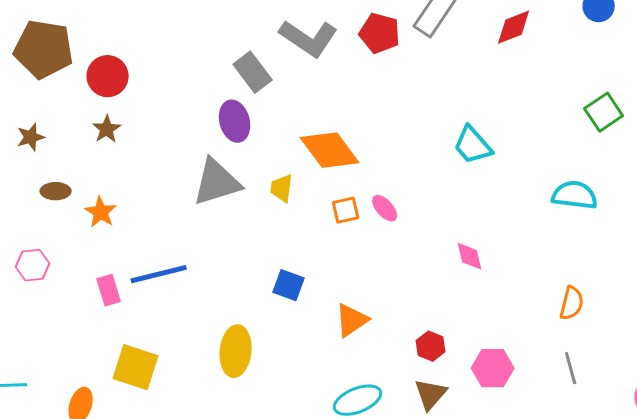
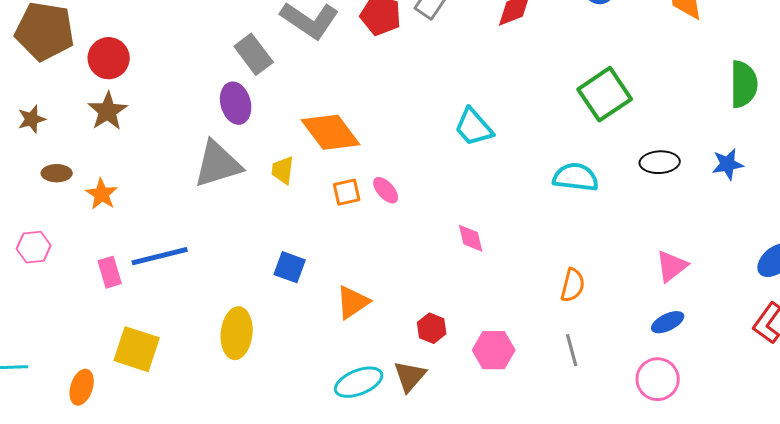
green square: (604, 112) -> (605, 94), size x1.4
brown star: (107, 129) -> (108, 111), size x1.4
brown triangle: (431, 394) -> (410, 376), moved

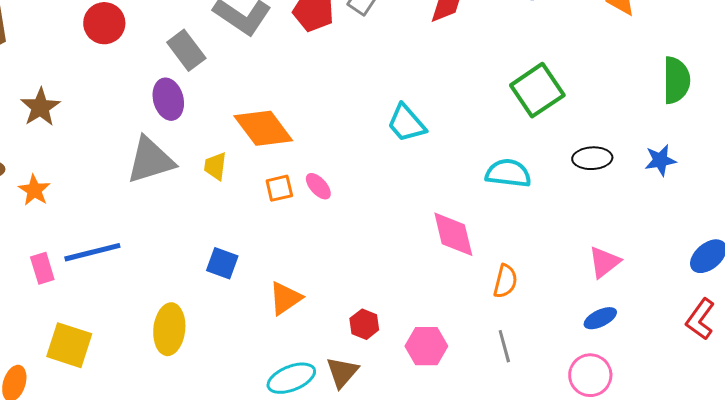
red circle: (109, 58) -> (104, 23), moved
pink diamond: (471, 238) -> (453, 234), moved, size x1.6

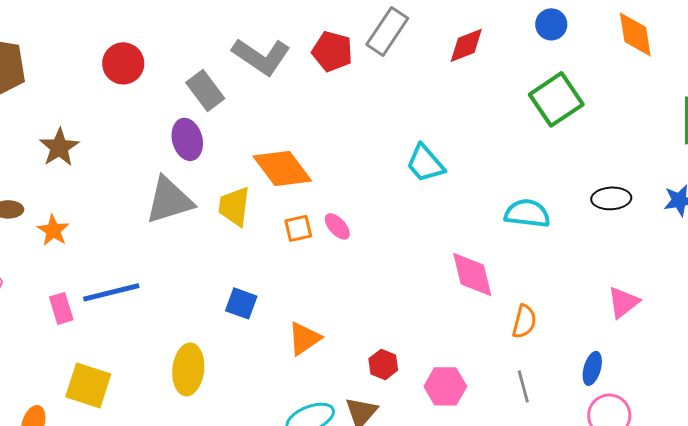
green square: (537, 90) -> (556, 99), moved
yellow trapezoid: (215, 166) -> (234, 206), size x1.4
blue ellipse: (600, 318) -> (592, 368), moved, turned -48

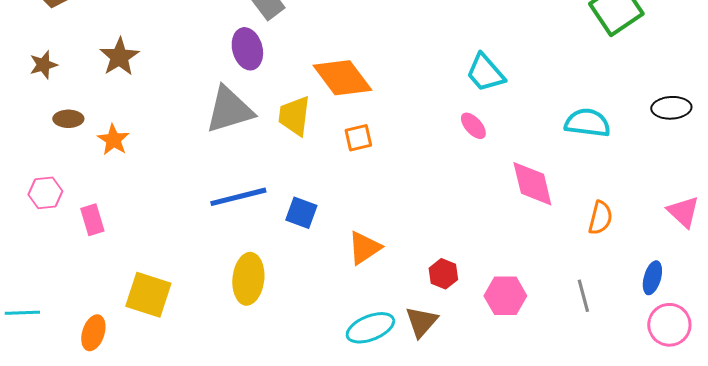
pink ellipse: (337, 226) -> (473, 126), moved
blue line: (111, 292) -> (238, 197), moved
pink triangle: (623, 302) -> (683, 212), turned -39
pink rectangle: (61, 308) -> (92, 220), moved
orange semicircle: (524, 321) -> (600, 218), moved

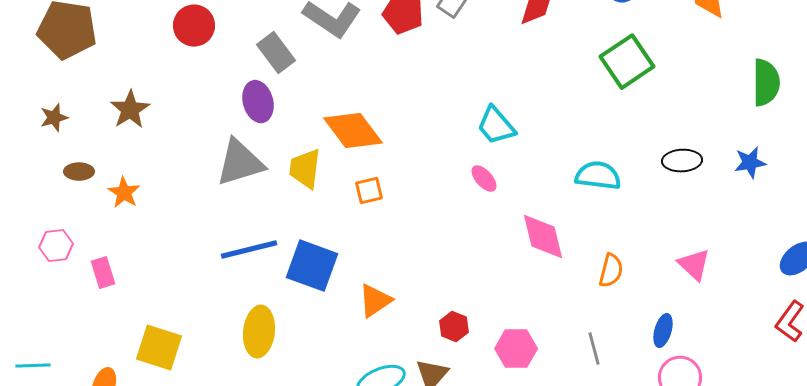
blue square: (301, 213) -> (312, 266), size x1.6

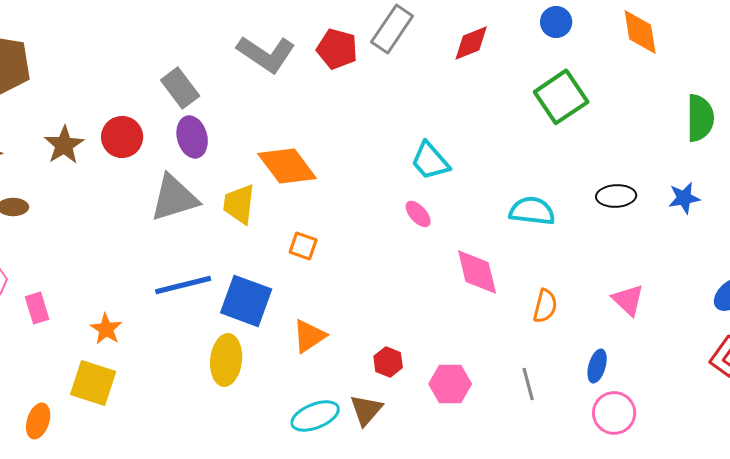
red circle: (194, 26) -> (122, 137), moved
gray rectangle: (276, 53) -> (180, 88), moved
orange square: (369, 191) -> (303, 246), moved, turned 32
orange star: (124, 193) -> (106, 329), moved
yellow ellipse: (259, 332) -> (226, 360), moved

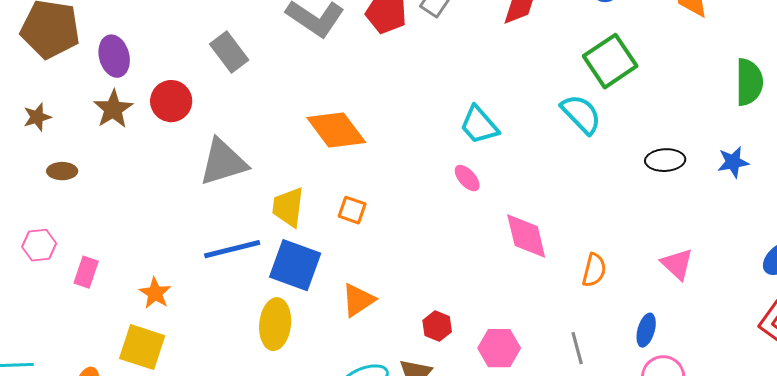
purple ellipse: (192, 137) -> (114, 56), moved
yellow trapezoid: (239, 204) -> (288, 207), moved
cyan semicircle: (532, 211) -> (581, 114), moved, turned 39
pink rectangle: (37, 308) -> (86, 272), turned 36

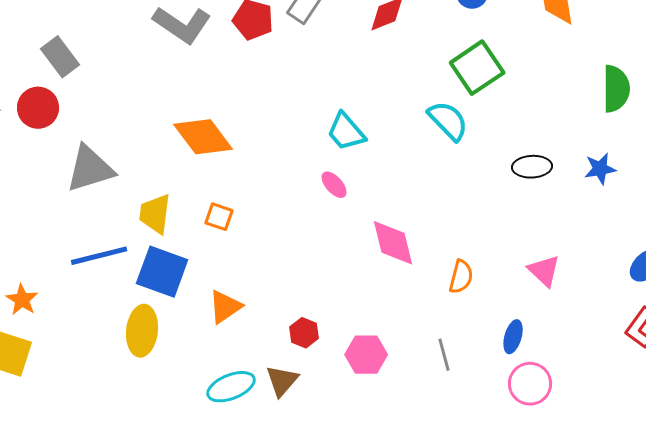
gray rectangle: (229, 52) -> (60, 57), moved

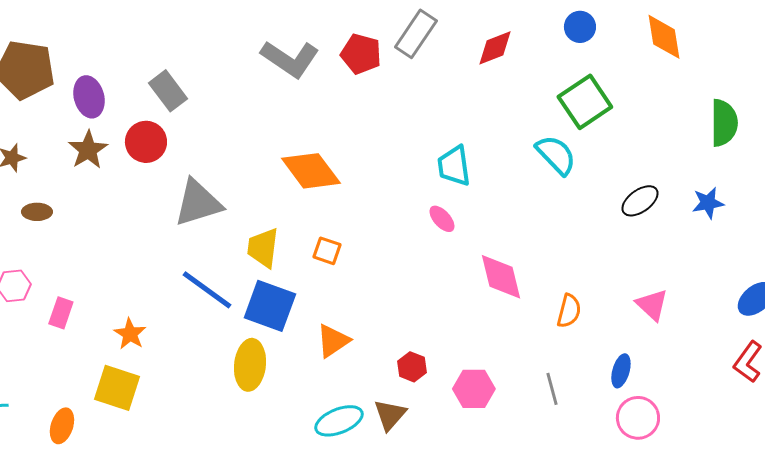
cyan trapezoid: (346, 132) -> (454, 166), turned 33
black ellipse: (532, 167) -> (640, 201), turned -33
blue line: (99, 256) -> (207, 290), turned 50

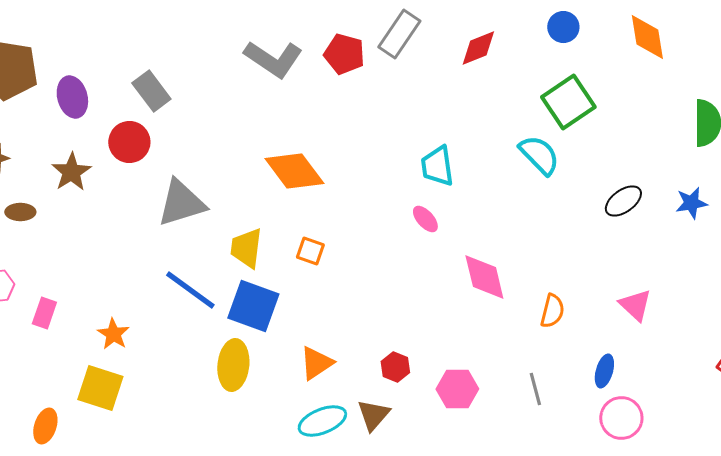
brown star: (88, 150) -> (71, 172), moved
orange triangle: (333, 341) -> (316, 363), moved

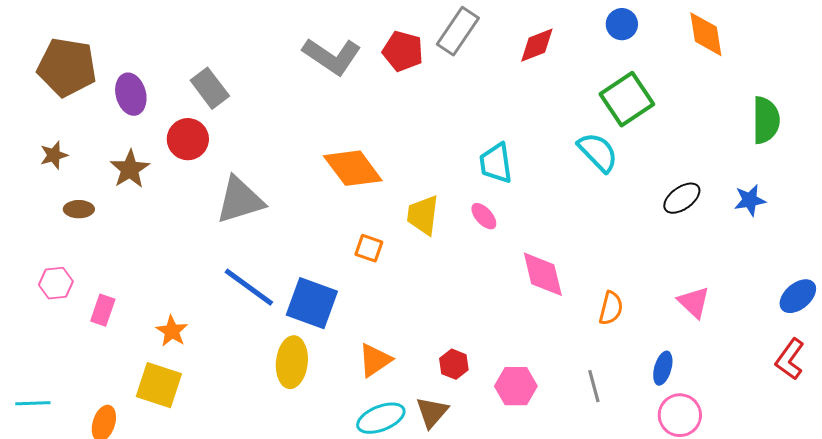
yellow trapezoid: (246, 248) -> (423, 215), moved

